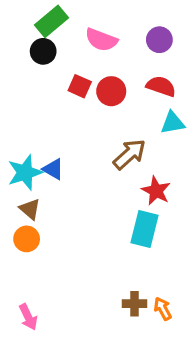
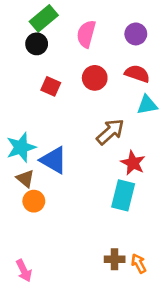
pink semicircle: (101, 40) -> (86, 34), turned 84
red square: (80, 86) -> (51, 86), moved
blue triangle: (53, 169) -> (54, 160), moved, size x1.5
orange circle: (27, 239) -> (34, 201), moved

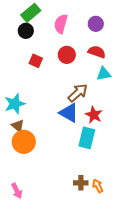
blue triangle: (54, 160) -> (69, 113), moved
orange circle: (34, 201) -> (24, 142), size x1.5

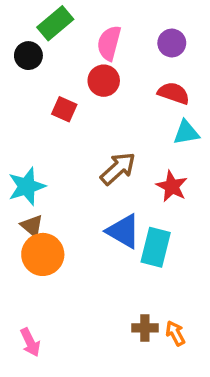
black circle: (26, 31) -> (28, 56), moved
red circle: (67, 55) -> (104, 81), moved
brown arrow: (78, 93) -> (118, 168), moved
blue triangle: (69, 113) -> (123, 231), moved
red star: (94, 115) -> (172, 186), moved

